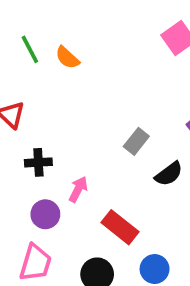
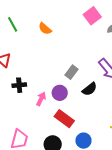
orange semicircle: (67, 58) -> (45, 29), moved
purple circle: (45, 214) -> (60, 93), moved

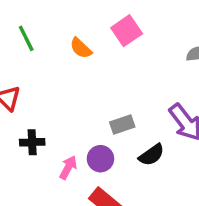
pink square: (92, 16) -> (127, 31), moved
gray rectangle: (72, 72) -> (122, 124), turned 32

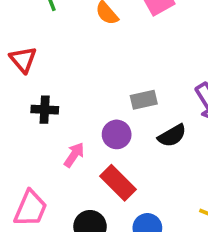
pink arrow: (68, 167) -> (74, 155), moved

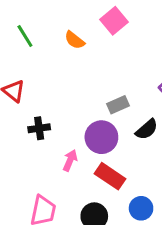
purple circle: (117, 134) -> (101, 137), size x1.4

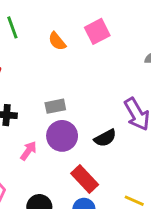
gray rectangle: (118, 105) -> (55, 106), moved
red rectangle: (110, 176) -> (85, 179), moved

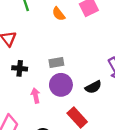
pink arrow: (28, 151) -> (36, 96), turned -48

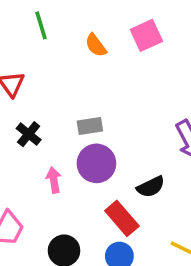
black cross: (20, 68) -> (29, 134), turned 32
black semicircle: (93, 87) -> (151, 187), moved

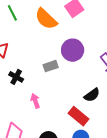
orange semicircle: (96, 45) -> (46, 19), size x1.6
purple circle: (96, 163) -> (73, 50), moved

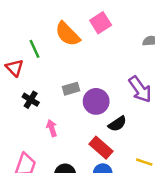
green line: (12, 13) -> (34, 49), moved
purple circle: (73, 50) -> (96, 101), moved

